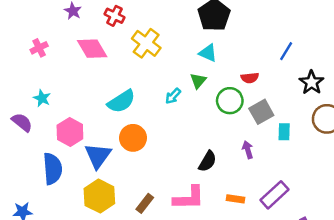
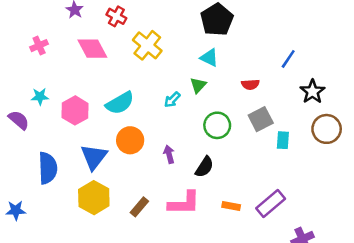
cyan star: (42, 98) -> (40, 97), turned -30
green circle: (230, 101) -> (217, 125), moved
pink hexagon: (70, 132) -> (75, 110), moved
purple arrow: (248, 150) -> (169, 154), moved

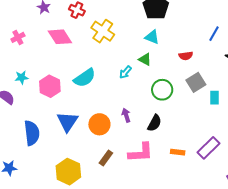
green triangle: (198, 85) -> (145, 59), turned -40
orange circle: (130, 140) -> (99, 124), moved
yellow hexagon: (94, 198) -> (68, 172), moved

